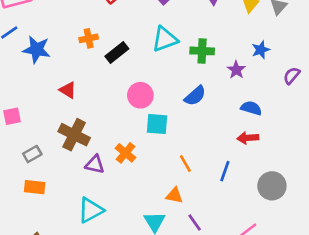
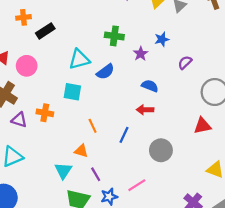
cyan triangle: (165, 39) -> (79, 59), moved
pink circle: (140, 95) -> (27, 66), moved
orange cross: (126, 153) -> (45, 113), turned -35

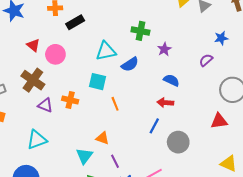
blue star: (162, 39) -> (221, 38), moved
orange line: (93, 126) -> (115, 104), moved
blue line: (124, 135) -> (154, 126), moved

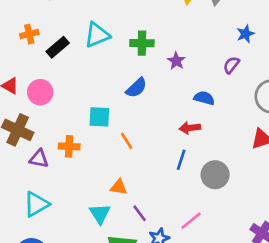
cyan triangle: (106, 51) -> (97, 35), moved
blue semicircle: (171, 80) -> (204, 98), moved

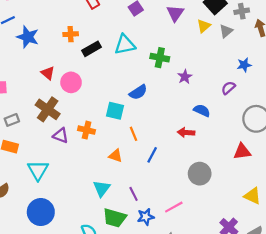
blue semicircle: (136, 88) -> (138, 92), moved
blue line: (181, 160) -> (152, 155), moved
orange triangle: (119, 187) -> (116, 156), moved
cyan triangle: (36, 204) -> (38, 170), moved, turned -40

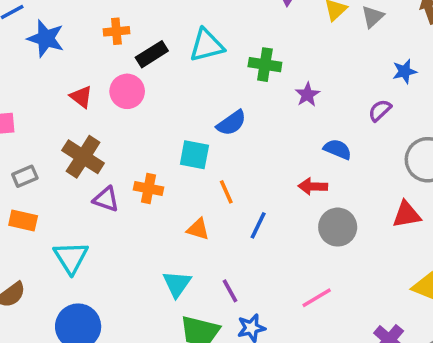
pink circle: (71, 82) -> (127, 91), moved
gray circle: (200, 174) -> (338, 227), moved
pink line: (174, 207) -> (317, 298), moved

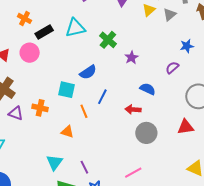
orange cross: (116, 31) -> (25, 18), turned 32
green cross: (265, 65) -> (108, 40), turned 30
blue line: (258, 225) -> (102, 97), moved

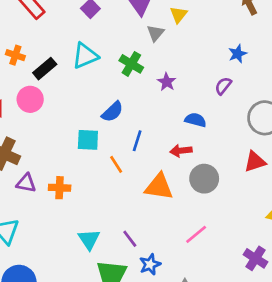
gray triangle: (170, 15) -> (155, 33), moved
orange cross: (40, 108) -> (60, 188), moved
orange triangle: (67, 132) -> (159, 187), moved, size x1.6

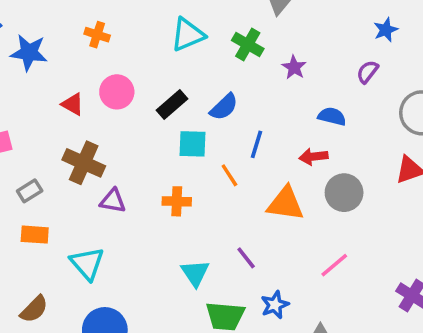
black rectangle: (45, 69) -> (172, 104), moved
orange cross: (60, 188) -> (177, 201), moved
purple line: (130, 239) -> (246, 258), moved

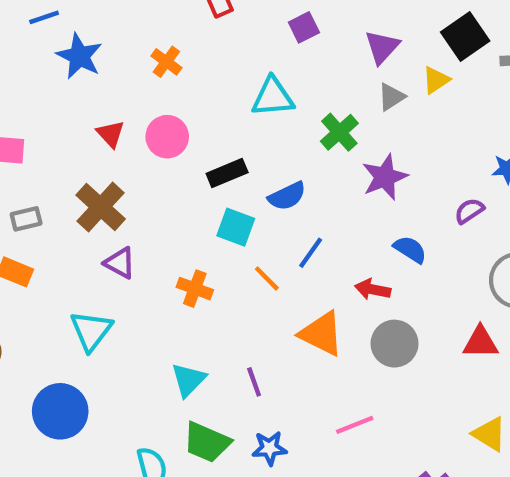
purple star: (294, 67) -> (385, 177), size x1.5
orange line: (229, 175) -> (267, 278), turned -30
cyan triangle: (87, 263) -> (91, 331), moved

